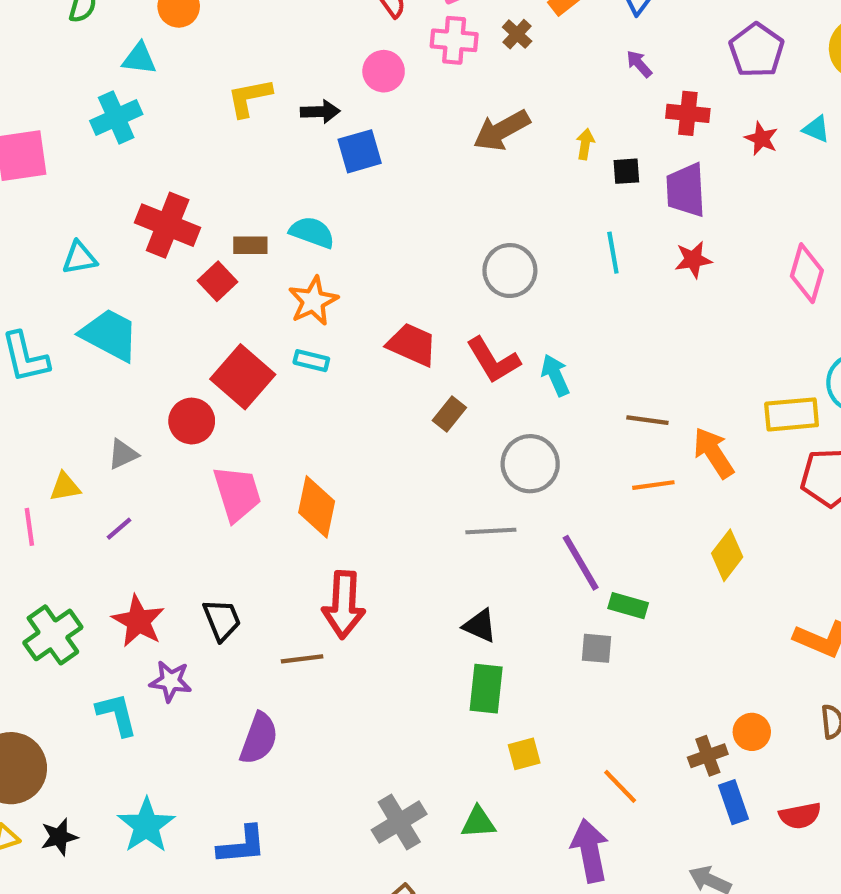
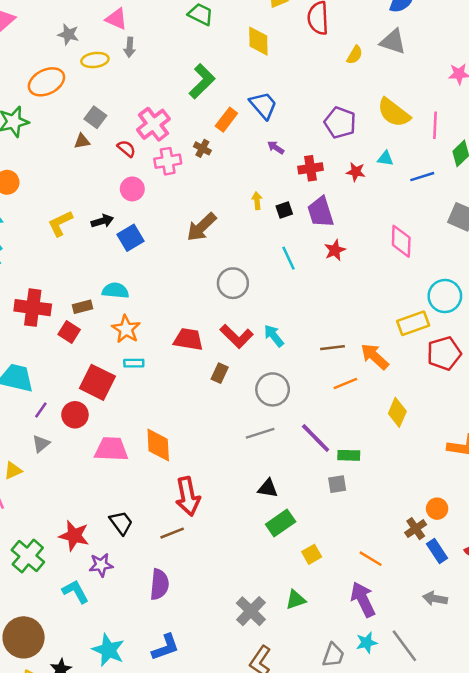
brown arrow: (502, 130) -> (201, 227), moved
pink trapezoid: (237, 494) -> (111, 449), turned -56
purple line: (119, 529) -> (41, 410), moved
green rectangle: (486, 689) -> (281, 523), turned 64

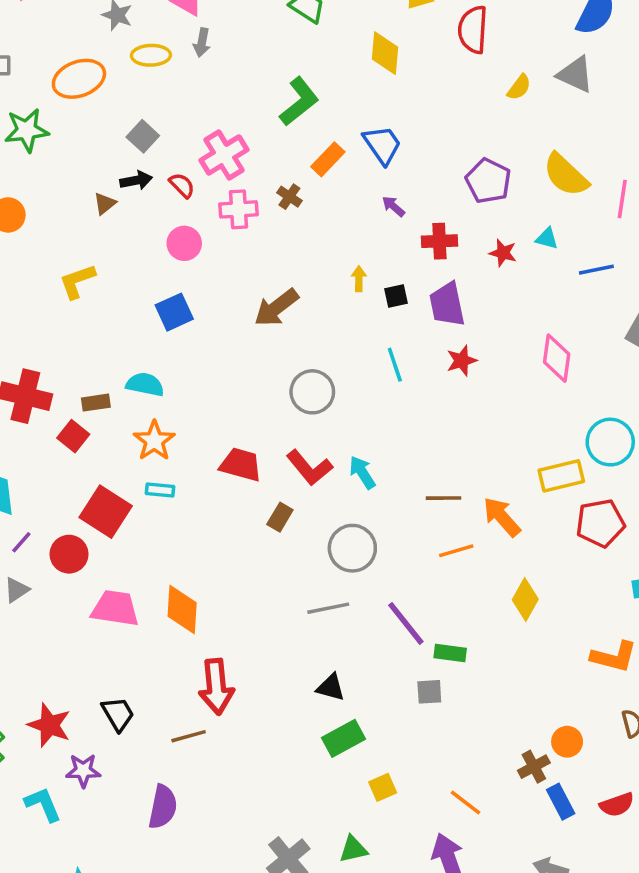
brown triangle: (82, 141) -> (105, 204), moved, turned -35
black arrow: (102, 221) -> (136, 180), moved

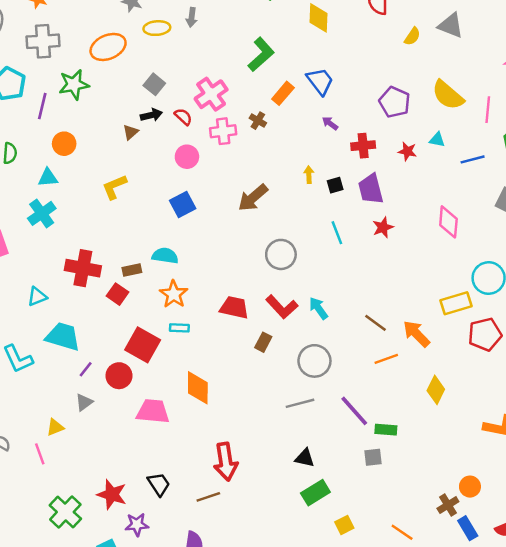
brown line: (443, 498) -> (376, 323), turned 40
orange diamond: (182, 610) -> (198, 388), moved

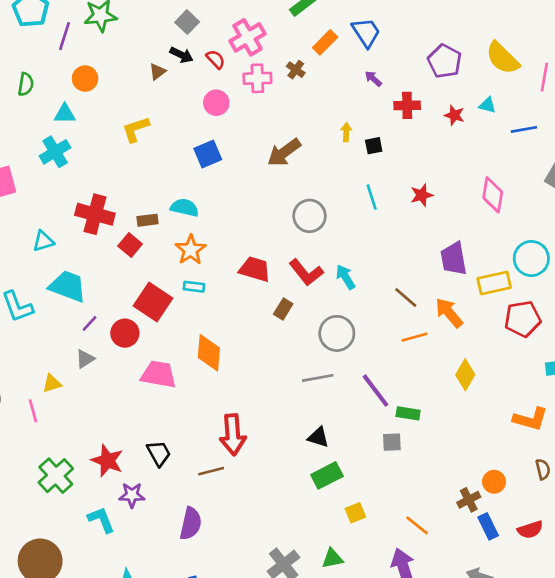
black arrow: (151, 115) -> (181, 55), turned 35
purple trapezoid: (371, 189) -> (454, 259), moved

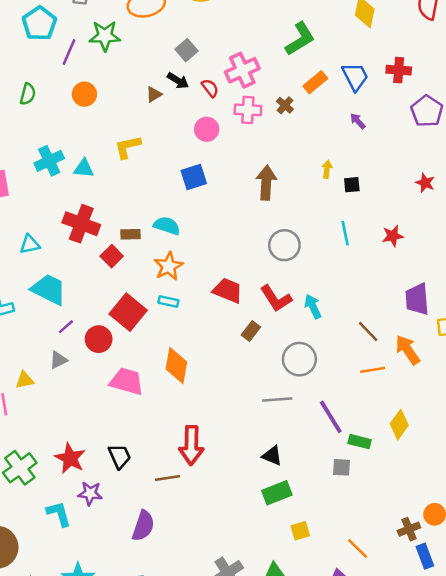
red cross: (407, 105) -> (399, 70), moved
cyan triangle: (65, 114) -> (84, 168), moved
red star: (454, 115) -> (425, 183), moved
brown arrow: (284, 152) -> (266, 183), turned 124
yellow diamond: (465, 375) -> (399, 425), moved

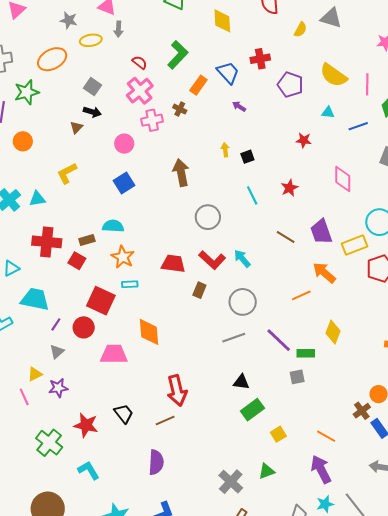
red semicircle: (210, 88) -> (140, 62), moved
brown line: (368, 332) -> (286, 237), moved
purple star: (90, 493) -> (58, 388), moved

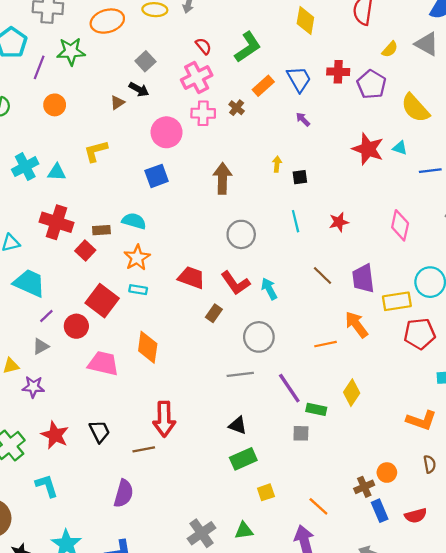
purple pentagon: (290, 85) -> (371, 84), moved
red star: (304, 140) -> (368, 149), moved, size x1.8
pink circle: (124, 144) -> (167, 132), size x1.4

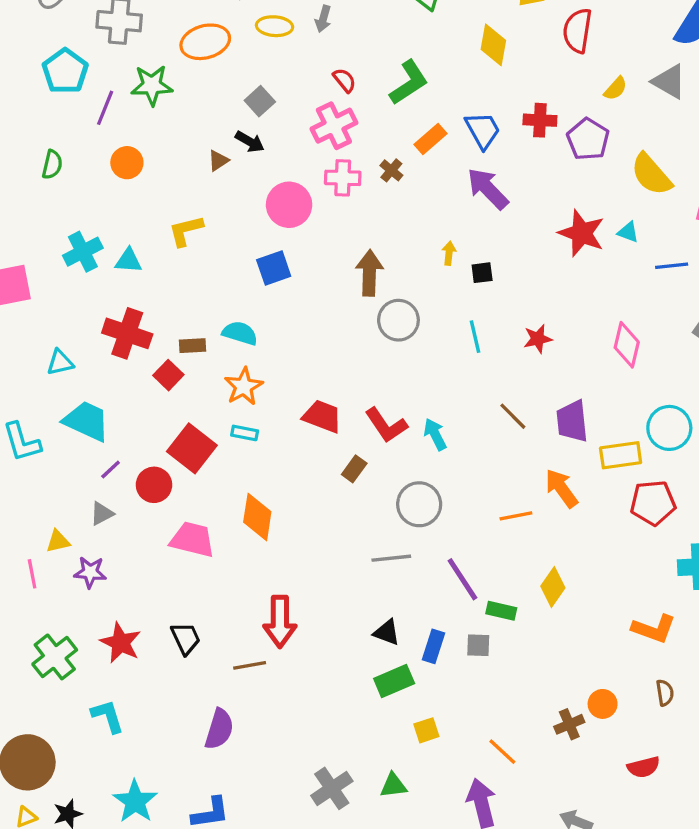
purple arrow: (303, 119) -> (488, 189), size x2.0
gray circle: (241, 234) -> (398, 320), moved
blue rectangle: (380, 511) -> (433, 646), moved, turned 40

